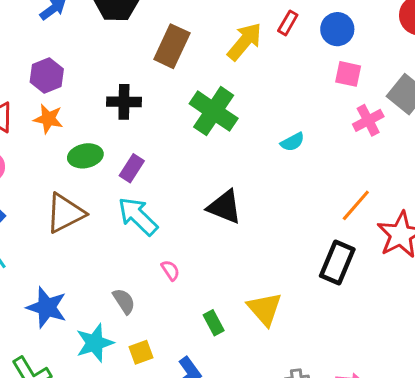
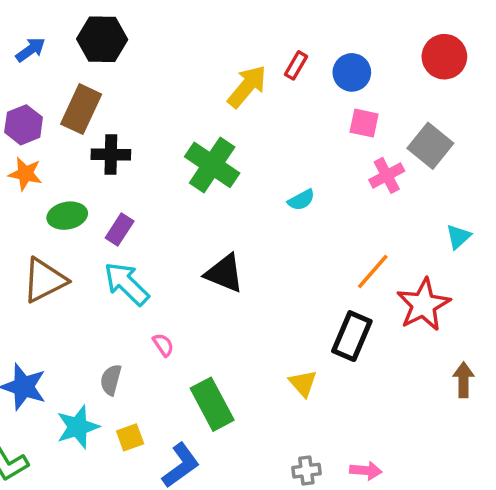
brown rectangle: (172, 46) -> (81, 109), moved
gray semicircle: (124, 301) -> (111, 380), turned -132
yellow triangle: (265, 309) -> (303, 383), moved, size x0.7
green rectangle: (214, 323) -> (212, 404), size x1.8

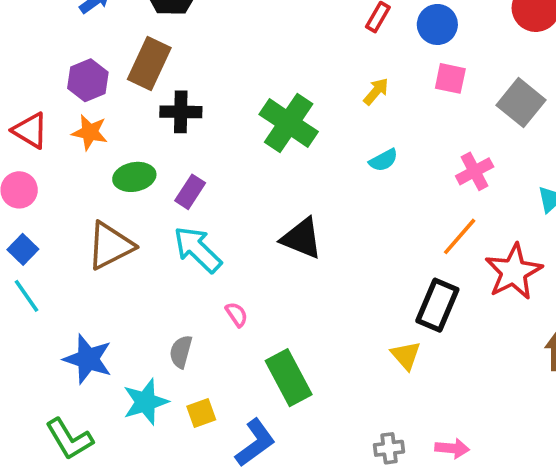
yellow arrow: (247, 86) -> (376, 91), moved, size x0.6
pink cross: (387, 175) -> (475, 171), moved
yellow triangle: (303, 383) -> (406, 355), moved

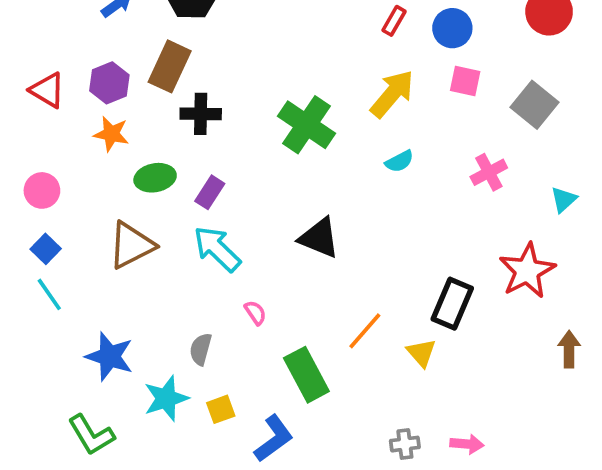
yellow arrow: (376, 91) -> (392, 94), size x1.8
red triangle: (30, 130) -> (47, 90), moved
orange line: (460, 236) -> (365, 331), moved

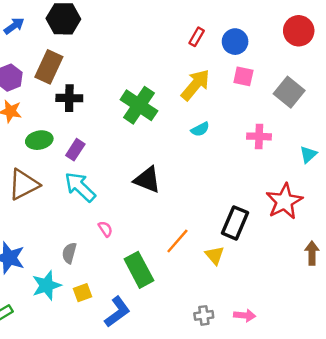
pink cross: (489, 172) -> (259, 136), turned 30

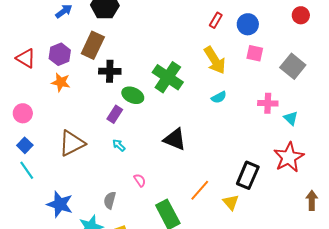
red circle: (299, 31) -> (301, 15), size x0.7
yellow arrow: (195, 85) -> (215, 60), turned 108
green ellipse: (39, 140) -> (133, 95), moved, turned 35
cyan triangle: (308, 154) -> (291, 118), moved, turned -35
cyan arrow: (80, 187) -> (119, 145), size x0.5

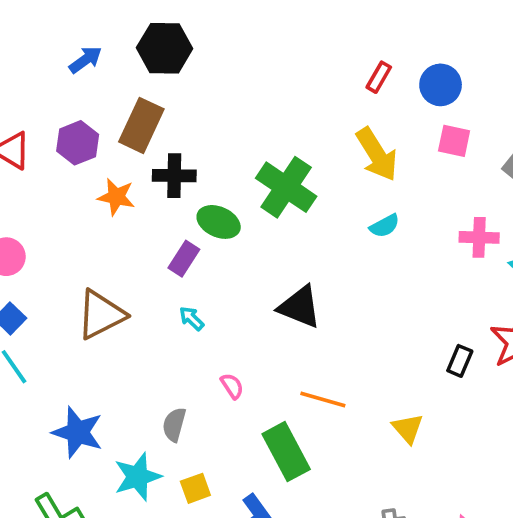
orange star: (61, 82) -> (116, 197), moved
black rectangle: (248, 175) -> (460, 361), moved, size x0.6
orange line: (200, 190) -> (323, 400), moved, turned 65

